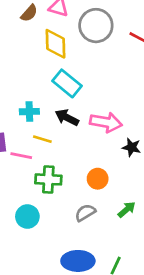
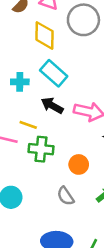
cyan cross: (29, 112) -> (20, 82), moved
green cross: (48, 179) -> (41, 149), moved
gray semicircle: (85, 213) -> (66, 196), turned -96

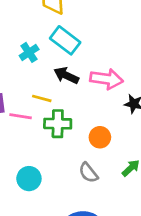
cyan cross: (20, 82) -> (29, 52), turned -30

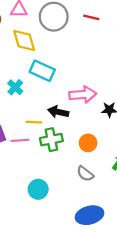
black arrow: (66, 75) -> (58, 112), moved

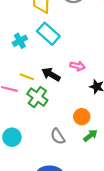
pink arrow: (83, 95) -> (77, 66), size x0.6
green cross: (51, 140) -> (37, 97), turned 30
orange circle: (88, 143) -> (82, 117), moved

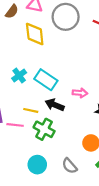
cyan rectangle: (48, 34) -> (46, 80), moved
cyan circle: (12, 137) -> (37, 165), moved

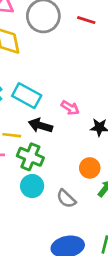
pink arrow: (80, 93) -> (70, 108), turned 32
cyan circle: (37, 165) -> (32, 186), moved

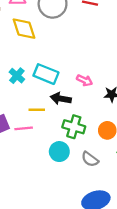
green cross: (30, 157) -> (74, 127), moved

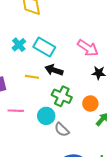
pink arrow: (85, 80) -> (88, 48), moved, size x1.5
pink line: (24, 128) -> (16, 111), moved
gray semicircle: (90, 159) -> (62, 130), moved

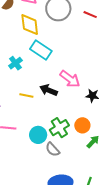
cyan rectangle: (44, 47) -> (41, 50), moved
pink arrow: (88, 48) -> (70, 79), moved
green cross: (62, 96) -> (59, 128), moved, turned 30

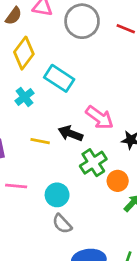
yellow diamond: (30, 25) -> (24, 53), moved, turned 45
green cross: (59, 128) -> (93, 163), moved
gray semicircle: (53, 149) -> (62, 224), moved

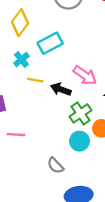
cyan rectangle: (59, 78) -> (50, 43), turned -60
yellow line: (40, 141) -> (35, 80), moved
cyan circle: (57, 195) -> (79, 141), moved

